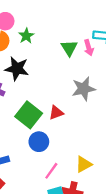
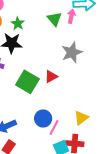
green star: (26, 36) -> (18, 24), moved
pink arrow: (89, 48) -> (71, 16), turned -144
blue circle: (39, 142) -> (43, 119), moved

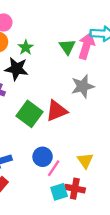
pink arrow: (71, 16) -> (86, 46), size x1.6
red triangle: (51, 77) -> (57, 111), size x1.5
yellow triangle: (81, 118) -> (85, 161), turned -35

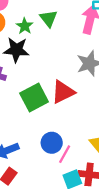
green triangle: (67, 47) -> (49, 18), moved
green square: (29, 114) -> (34, 97), turned 30

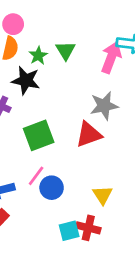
red triangle: (63, 92) -> (89, 135), moved
pink line: (65, 154) -> (36, 176), moved

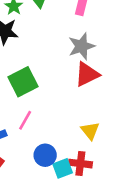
red triangle: (89, 135) -> (87, 74), moved
blue circle: (52, 188) -> (45, 155), moved

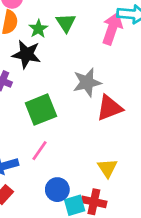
gray star: (82, 46) -> (87, 82), moved

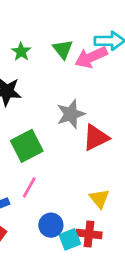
green triangle: (66, 23) -> (63, 49), moved
green star: (38, 29) -> (21, 52), moved
pink arrow: (112, 29) -> (91, 57), turned -128

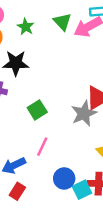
gray star: (71, 114) -> (84, 113), moved
green square: (27, 146) -> (37, 110), size x0.7

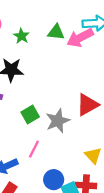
green triangle: (62, 22) -> (56, 32), turned -42
gray star: (84, 113) -> (58, 121), moved

